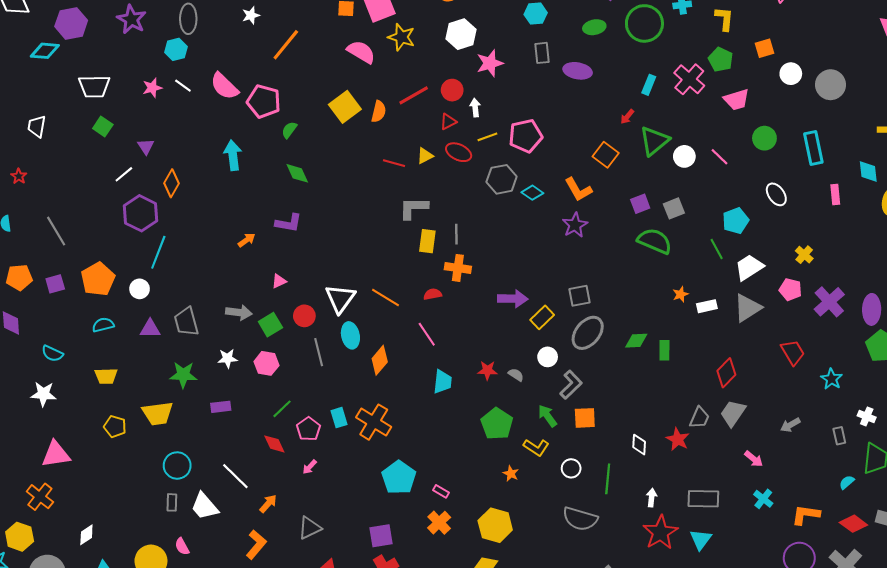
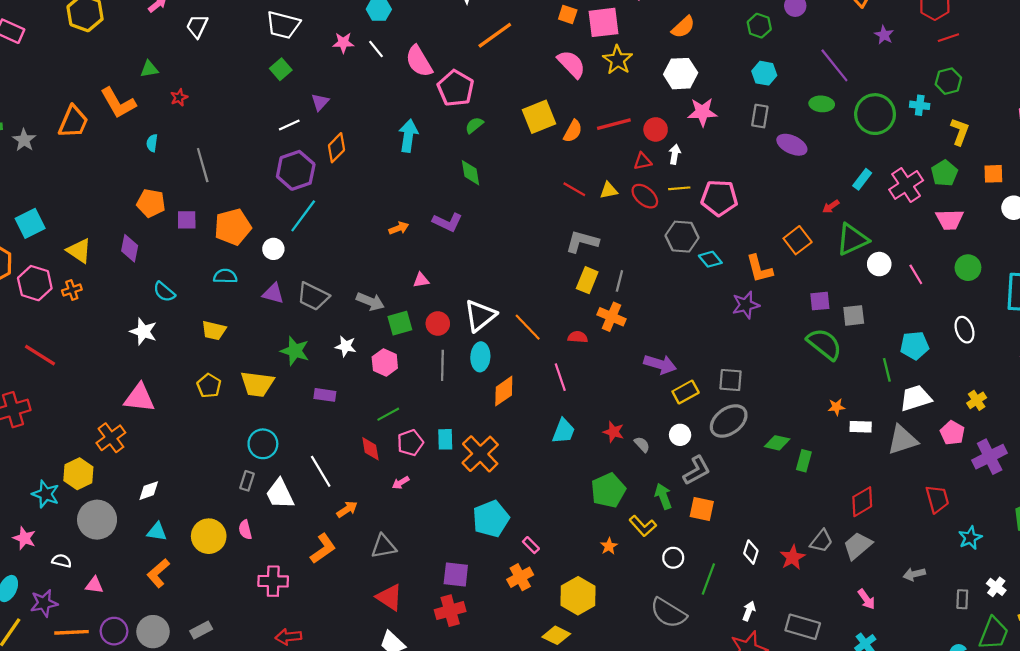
white trapezoid: (37, 126) -> (197, 26), moved
gray trapezoid: (186, 322) -> (313, 296), turned -64

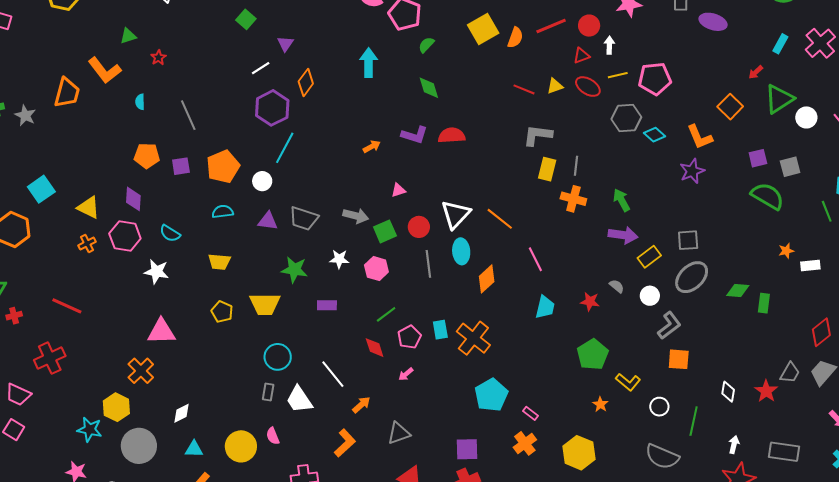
pink hexagon: (35, 283) -> (125, 236), moved
red semicircle: (578, 337) -> (452, 135), moved, size x1.5
gray semicircle: (642, 444) -> (617, 286), moved
green arrow: (663, 496) -> (621, 200), moved

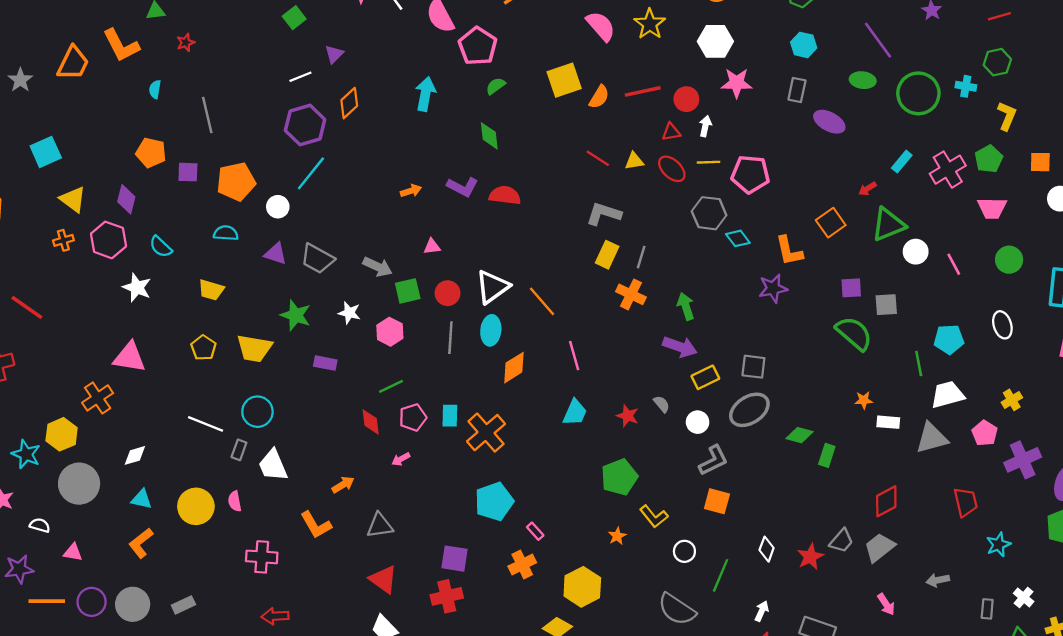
cyan square: (41, 189) -> (46, 152), moved
white line: (333, 374) -> (206, 424), moved, turned -40
orange L-shape: (345, 443) -> (316, 525), turned 92

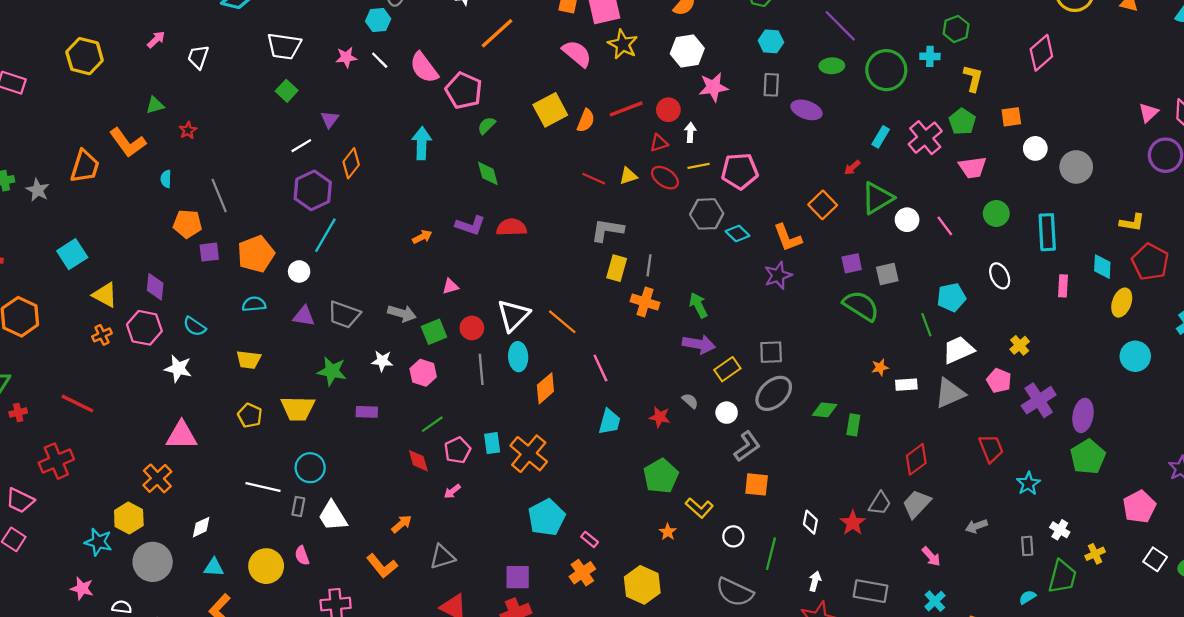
orange pentagon: (151, 153) -> (187, 224), moved

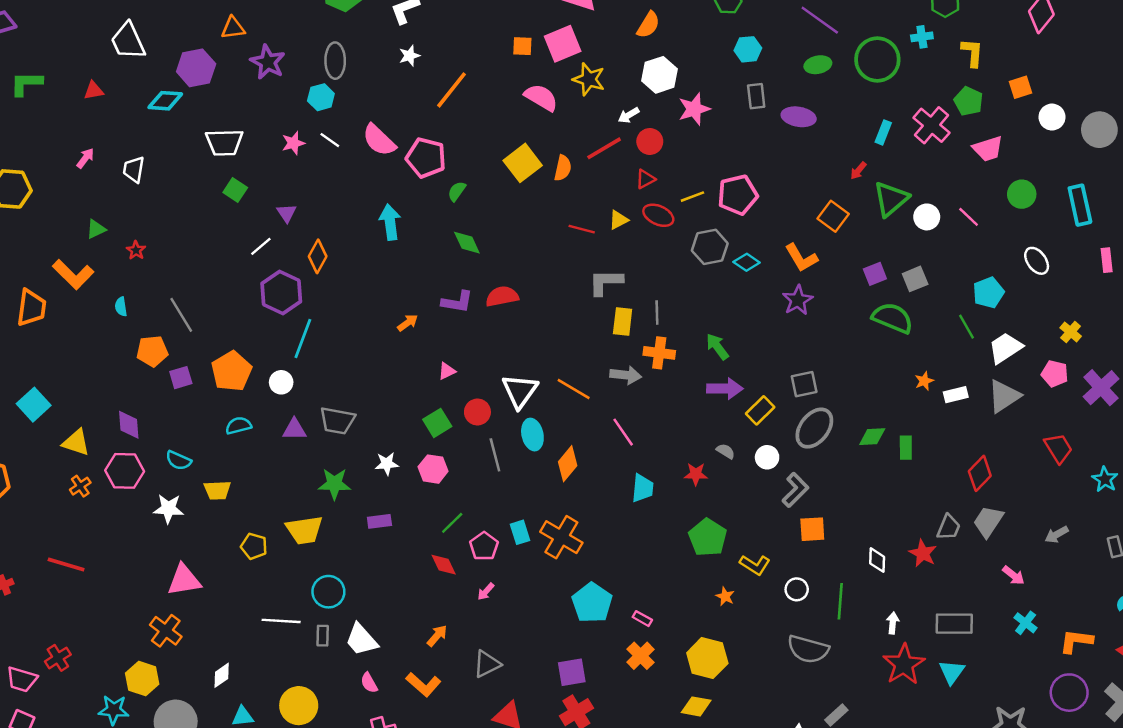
white arrow: (690, 132) -> (629, 115), moved, turned -114
gray arrow: (402, 313) -> (626, 375), moved
yellow trapezoid: (249, 360) -> (217, 490), moved
red cross: (56, 461) -> (58, 658), moved, size x0.7
pink semicircle: (302, 556) -> (369, 683), moved

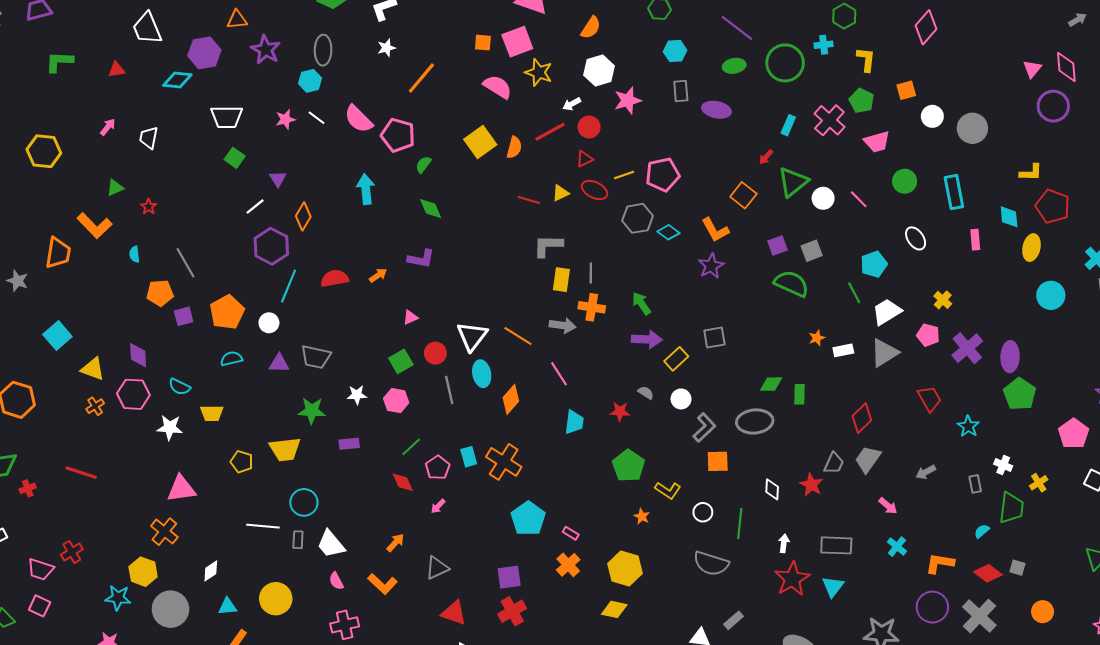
red semicircle: (502, 296) -> (335, 278), moved
gray ellipse: (814, 428) -> (755, 421), moved, turned 44

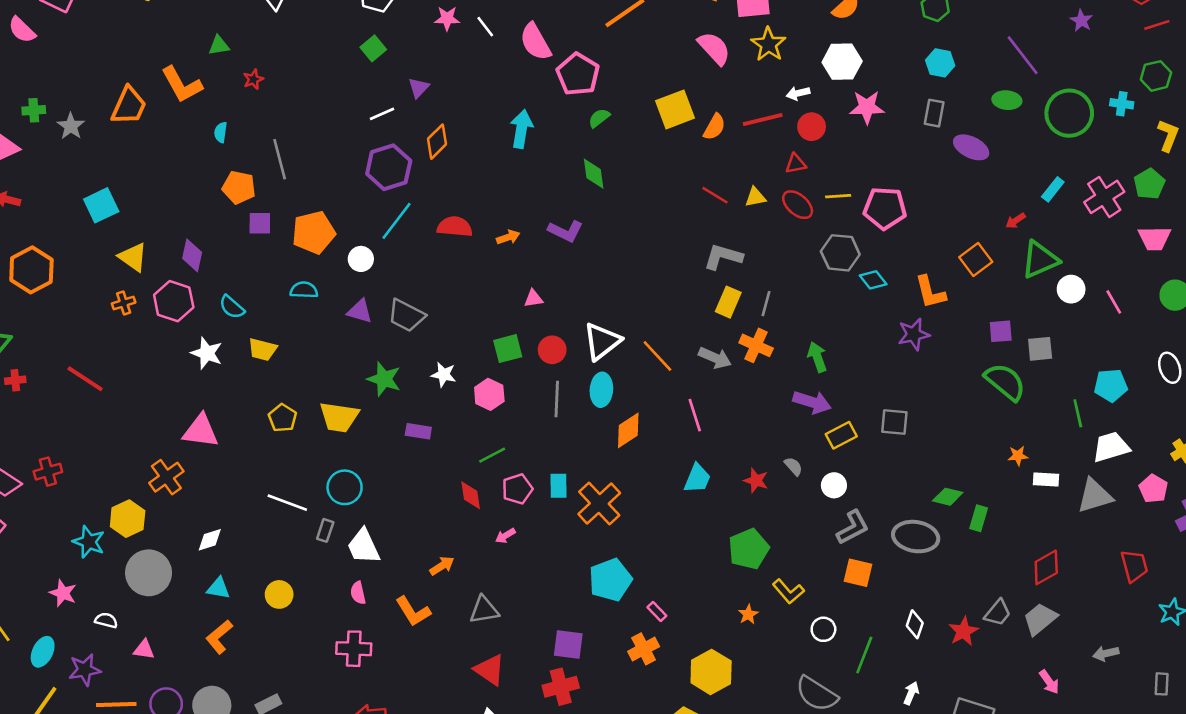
yellow circle: (276, 599) -> (279, 594), size x0.7

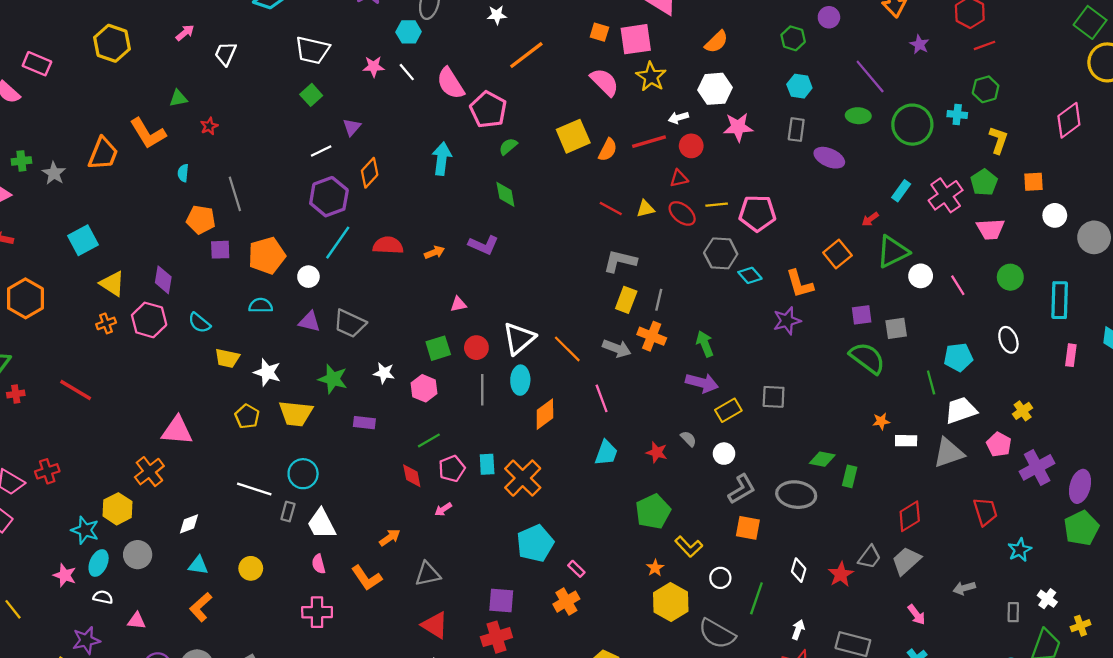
white star: (207, 353) -> (267, 372), moved
gray circle: (149, 573) -> (138, 555), size x0.7
cyan ellipse: (43, 652) -> (99, 563), moved
yellow hexagon: (711, 672) -> (671, 602), moved

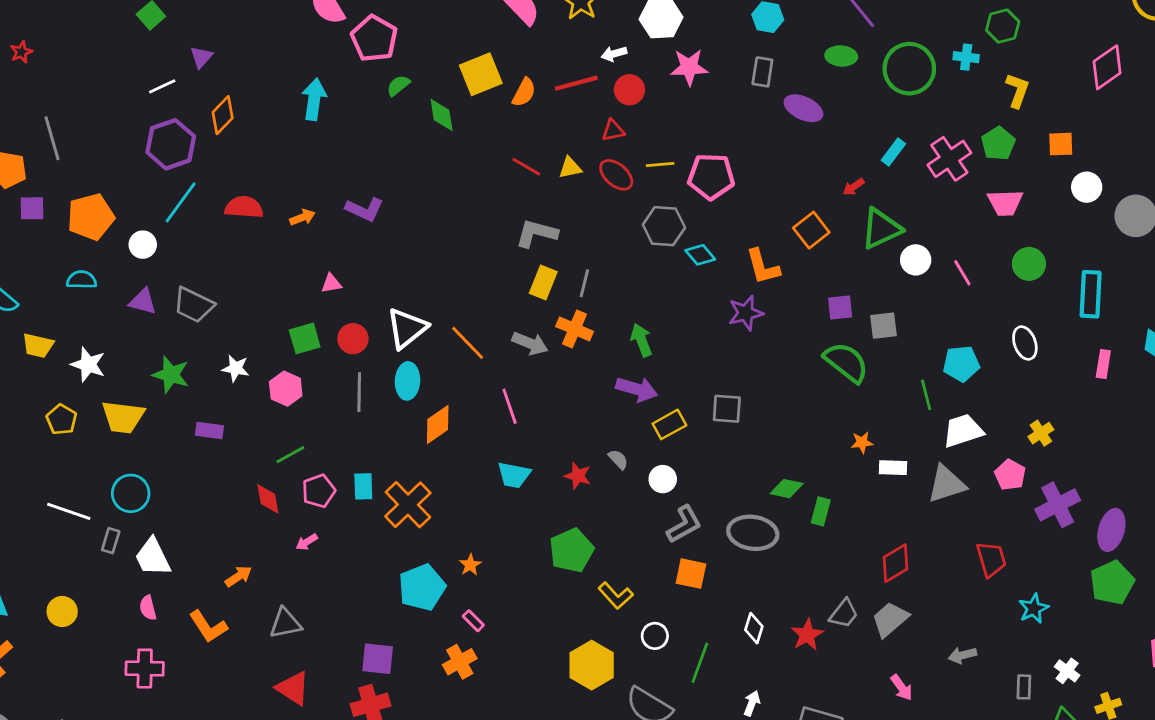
green diamond: (505, 194) -> (442, 115), moved
cyan trapezoid: (606, 453) -> (514, 475), turned 80
orange star: (655, 568) -> (470, 565), moved

